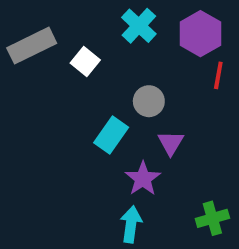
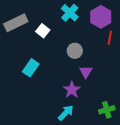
cyan rectangle: (111, 135) -> (31, 68), moved
cyan arrow: (131, 224) -> (66, 113), turned 36

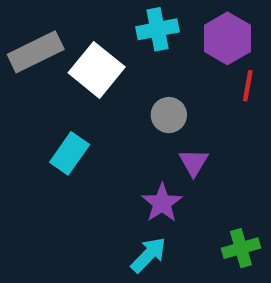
cyan cross: (70, 13) -> (158, 29), turned 36
white square: (43, 31) -> (97, 70), size x1.6

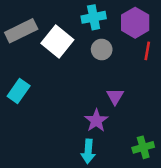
gray circle: (169, 115) -> (102, 50), moved
cyan rectangle: (70, 153) -> (19, 91), moved
cyan arrow: (149, 255) -> (88, 151), turned 140

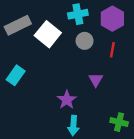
red line: (147, 51) -> (112, 50), moved
purple star: (96, 121) -> (67, 100), moved
green cross: (143, 147) -> (119, 122), turned 30

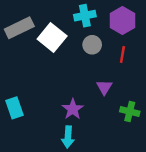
cyan rectangle: (16, 75) -> (14, 108), moved, turned -54
green cross: (119, 122) -> (130, 112), moved
cyan arrow: (73, 125) -> (68, 137), moved

